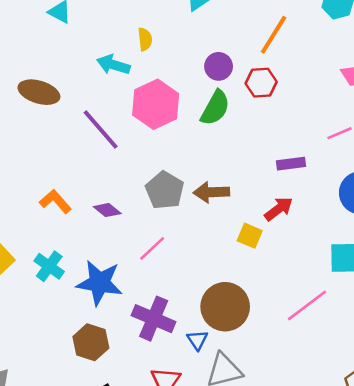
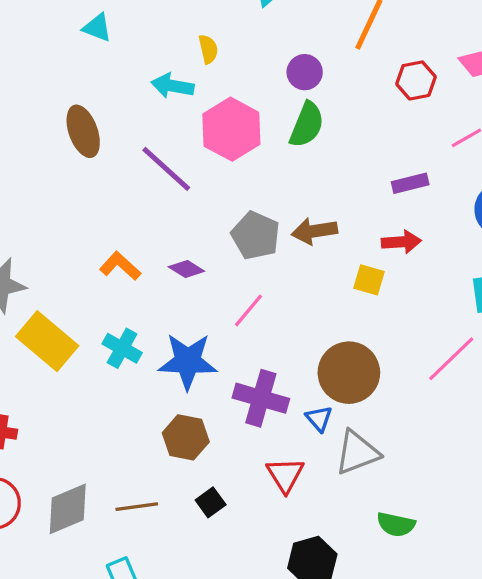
red hexagon: (261, 83) -> (416, 80), moved
brown ellipse: (39, 92) -> (83, 131), turned 60
red arrow: (279, 209) -> (401, 242), turned 40

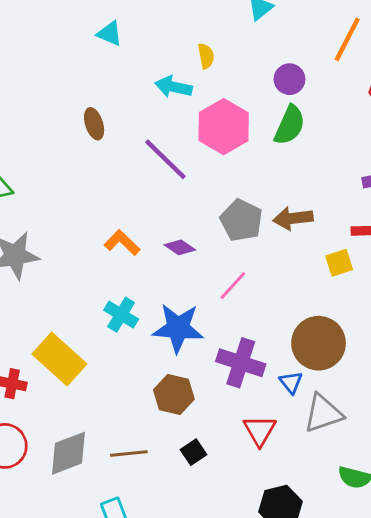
brown ellipse: (83, 131) -> (94, 124), size x0.7
yellow square: (369, 280) -> (339, 263), turned -36
yellow rectangle: (47, 341) -> (59, 359), moved

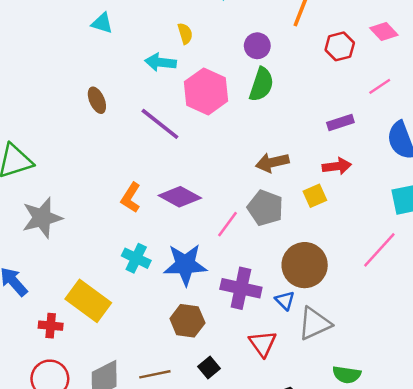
gray pentagon: (241, 220) -> (265, 208), moved
orange L-shape: (122, 243) -> (131, 198), turned -96
purple diamond: (180, 247) -> (180, 197), size x1.6

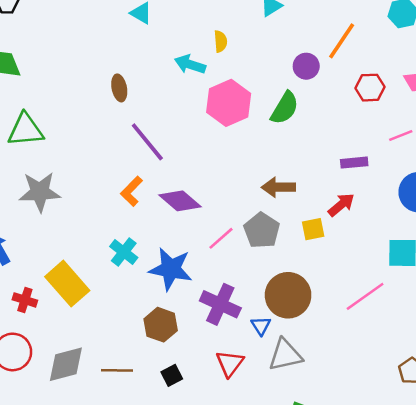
purple circle: (257, 46) -> (306, 66), moved
purple line: (160, 124) -> (147, 142), moved
red arrow: (337, 166) -> (341, 205), turned -44

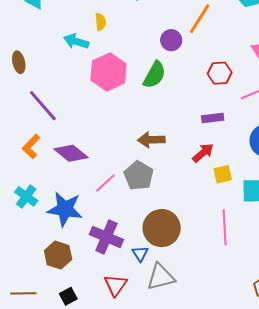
red hexagon: (370, 88) -> (220, 73), moved
yellow square: (313, 229) -> (223, 174), moved
pink line: (365, 296) -> (225, 227), turned -56

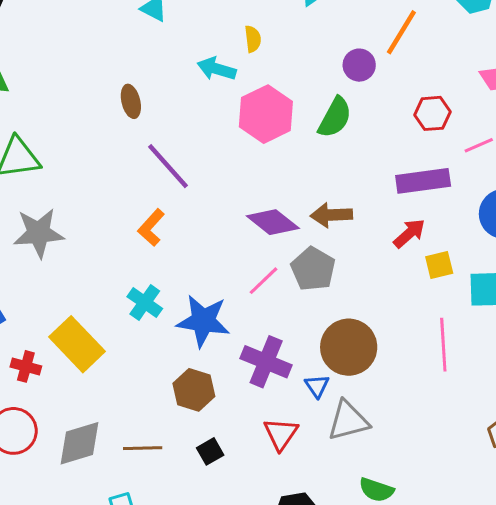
purple rectangle: (213, 118) -> (423, 181), size x1.6
purple diamond: (71, 153) -> (273, 222), moved

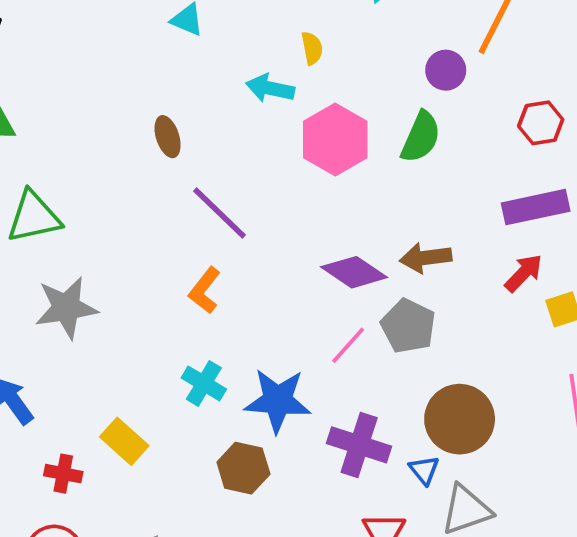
yellow rectangle: (77, 344) -> (124, 441), size x0.7
brown hexagon: (194, 390) -> (243, 468), moved

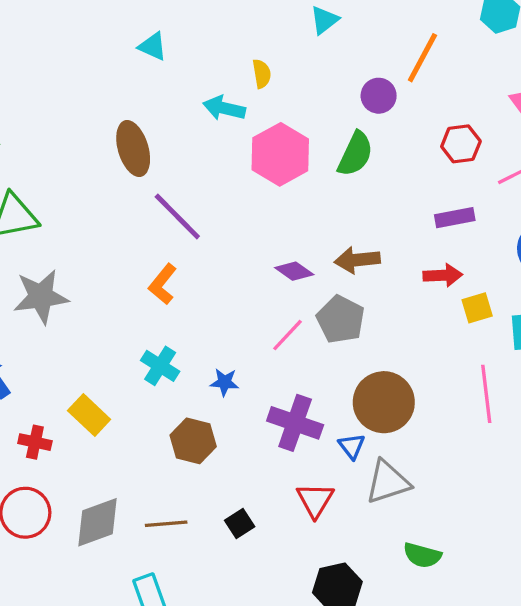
brown ellipse: (168, 137) -> (133, 148), size x1.5
purple rectangle: (536, 207) -> (455, 218), size x0.7
purple diamond: (354, 272) -> (294, 271), size x0.7
red arrow: (524, 273) -> (443, 275), turned 42
blue star: (278, 401) -> (225, 382), size x0.5

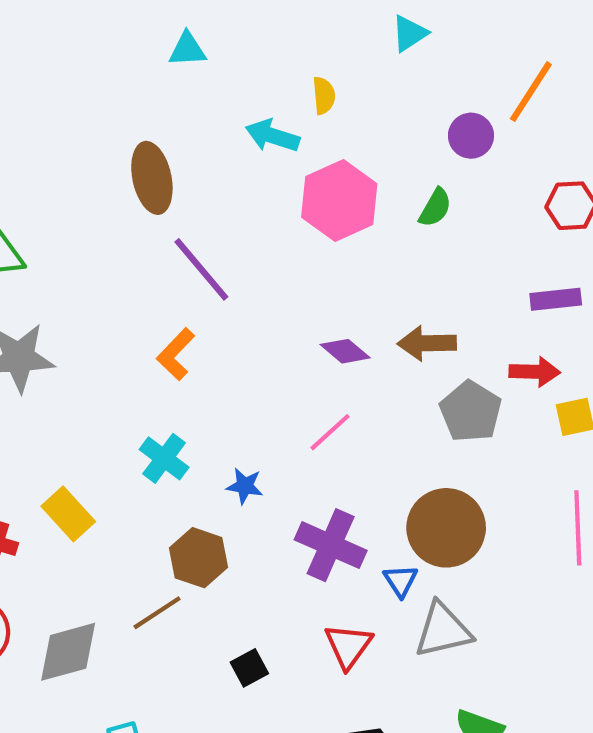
cyan triangle: (153, 46) -> (187, 49), turned -32
green semicircle: (355, 154) -> (435, 208), size x0.7
gray pentagon: (341, 319) -> (471, 412), moved
brown line: (166, 524) -> (157, 613), moved, turned -33

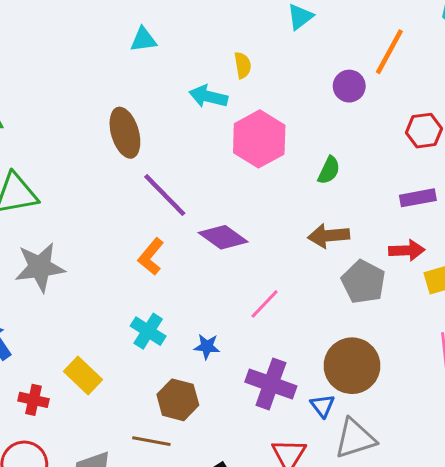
green semicircle: (435, 208) -> (329, 170), moved
purple diamond: (345, 351) -> (223, 237), moved, size x1.4
brown line: (157, 613) -> (151, 441), turned 48

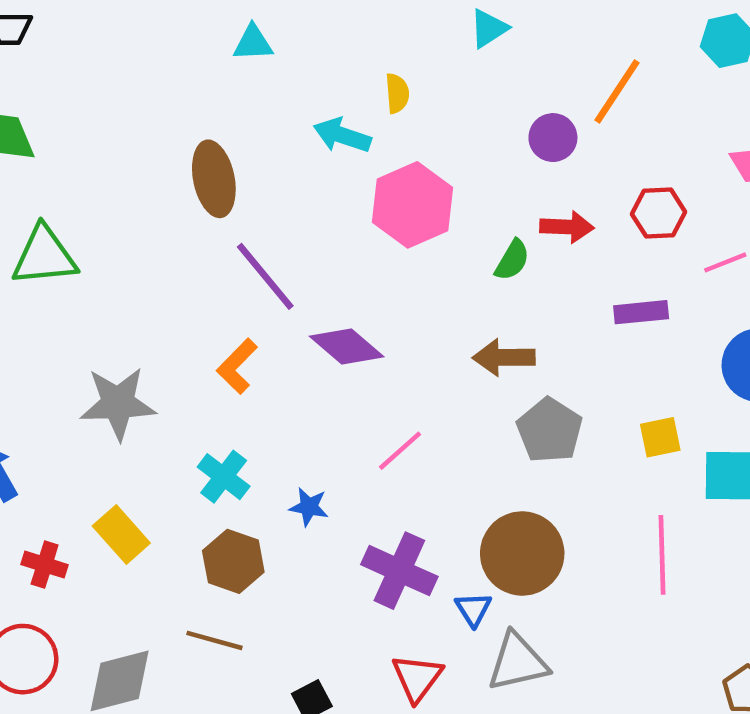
red arrow: (407, 250) -> (567, 227), moved
gray star: (40, 267) -> (118, 403), moved
brown hexagon: (178, 400) -> (233, 561), moved

